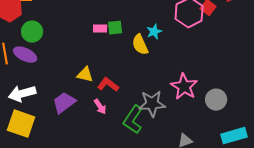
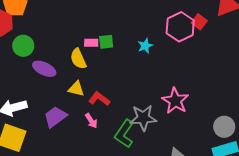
yellow semicircle: (140, 45) -> (78, 59), moved
purple ellipse: (25, 55) -> (44, 69), moved
gray circle: (216, 100) -> (224, 127), moved

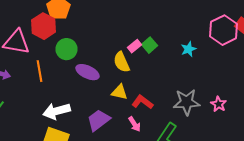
green square: (106, 42) -> (150, 45), turned -35
pink rectangle: (91, 43) -> (134, 46), turned -40
pink star: (175, 101) -> (218, 104), size x0.6
gray star: (143, 118) -> (186, 102), moved

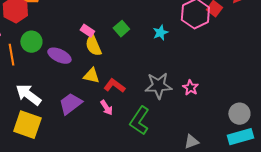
pink rectangle: (134, 46) -> (87, 31), moved, turned 72
green circle: (66, 49) -> (31, 42), moved
white arrow: (56, 111) -> (28, 95), turned 52

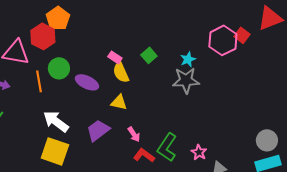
red L-shape: (114, 86) -> (144, 155), moved
gray star: (158, 86) -> (186, 80), moved
pink star: (190, 88) -> (199, 152), moved

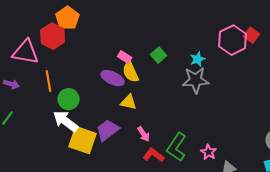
green circle: (59, 68) -> (69, 99), moved
purple ellipse: (87, 82) -> (113, 78), moved
yellow square: (55, 151) -> (83, 140), moved

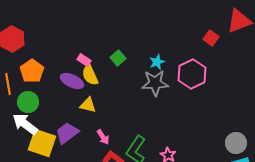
orange pentagon: (68, 18) -> (32, 71), moved
pink hexagon: (233, 40) -> (192, 74), moved

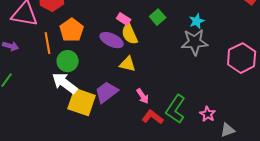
pink hexagon: (192, 74) -> (242, 58), moved

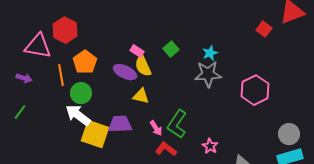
purple trapezoid: (107, 92) -> (120, 124), turned 35
green L-shape: (176, 109) -> (177, 124), moved
pink star: (208, 114) -> (210, 146), moved

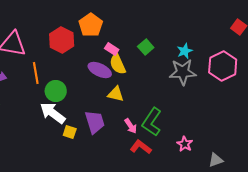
red hexagon: (65, 30) -> (62, 40), moved
orange pentagon: (85, 62) -> (91, 25), moved
pink hexagon: (255, 90) -> (223, 66), moved
purple trapezoid: (120, 124) -> (95, 122), turned 75
yellow square: (95, 134) -> (70, 132), size x0.5

